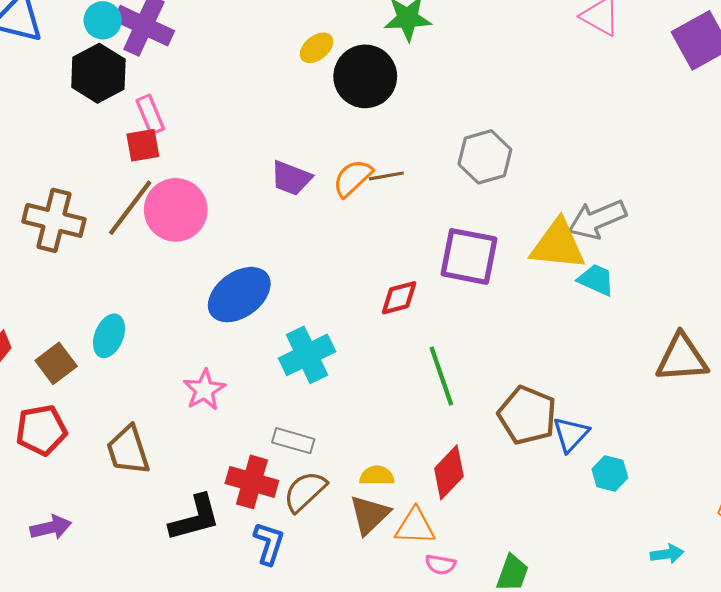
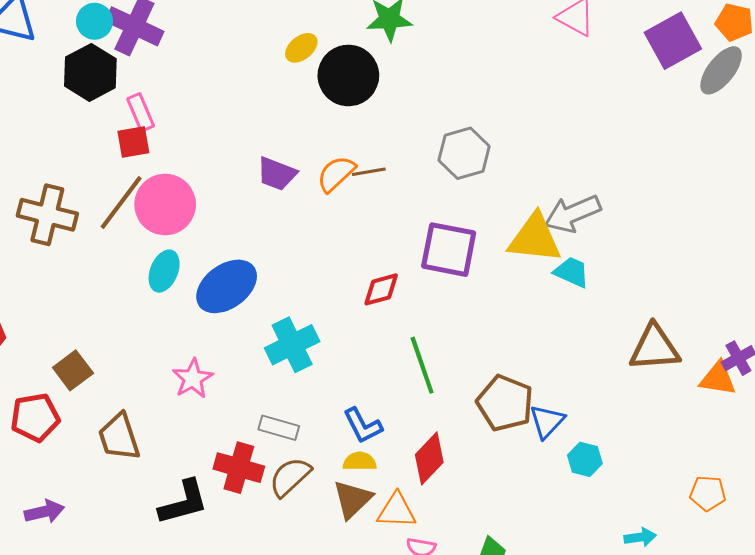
cyan ellipse: (109, 336) -> (164, 271), moved
brown square: (56, 363) -> (73, 370), moved
blue L-shape: (269, 543) -> (363, 426), moved, turned 135

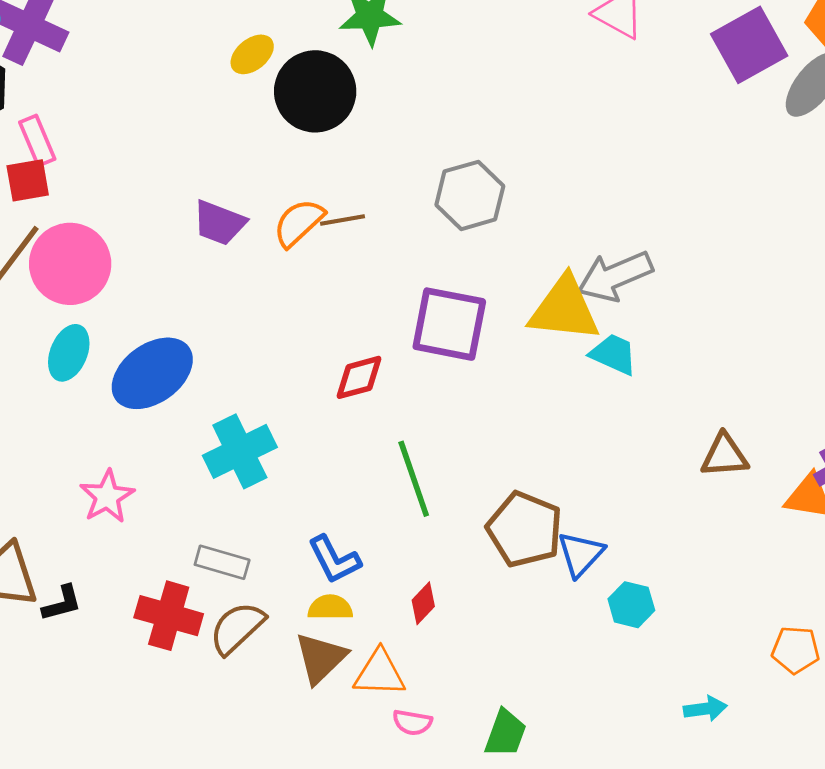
brown triangle: (654, 348) -> (724, 455), size x0.7
red diamond: (429, 458) -> (423, 603), size x0.6
black L-shape: (184, 502) -> (62, 603), moved, size x0.6

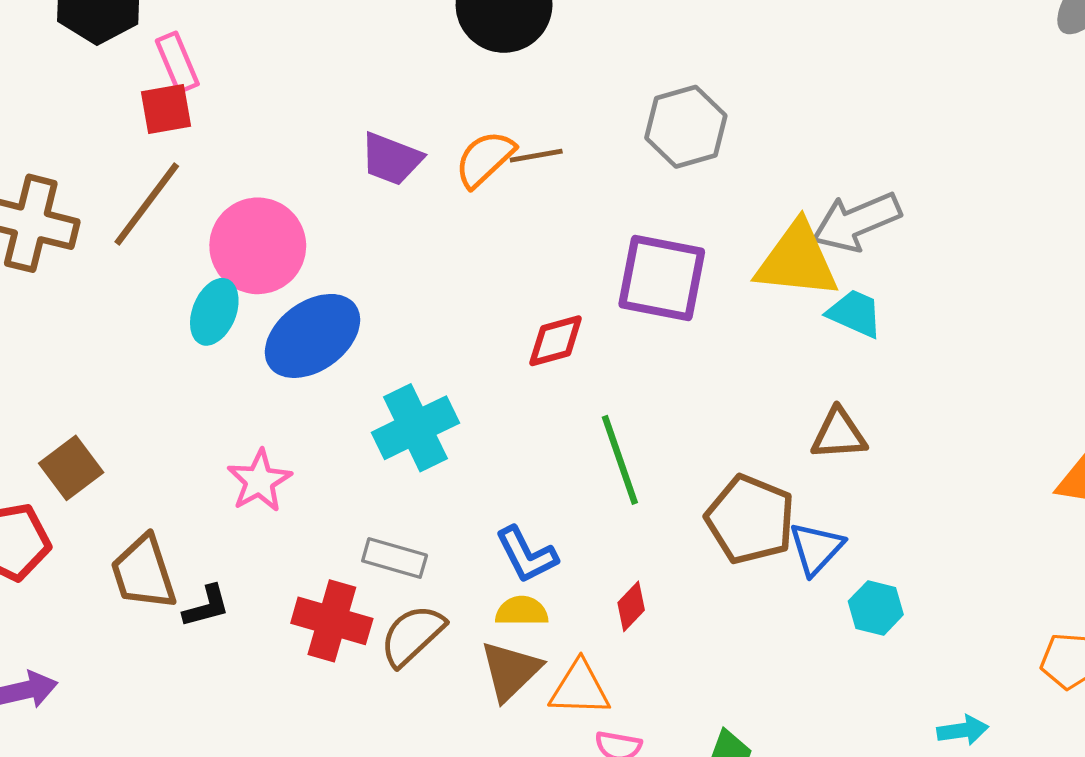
pink circle: (70, 264) -> (258, 246), moved
brown triangle: (724, 455) -> (839, 434), moved

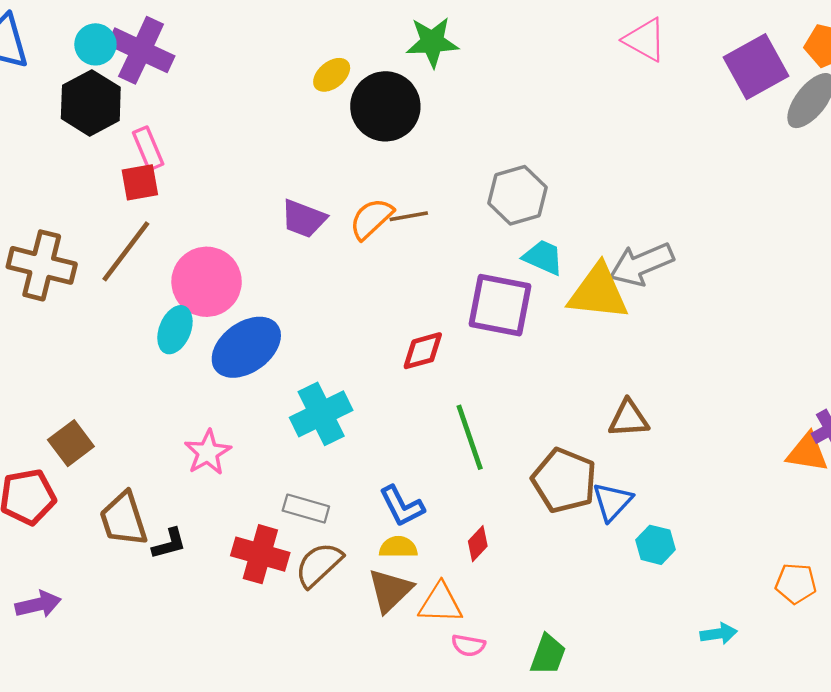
cyan trapezoid: (855, 313) -> (543, 257), moved

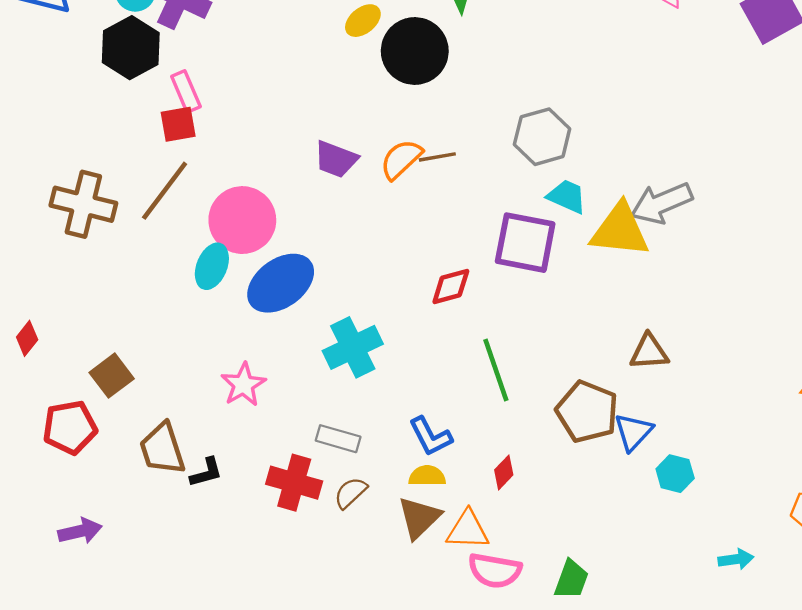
brown semicircle: (319, 565) -> (350, 493), size x0.7
pink semicircle: (468, 645) -> (495, 571), size x1.6

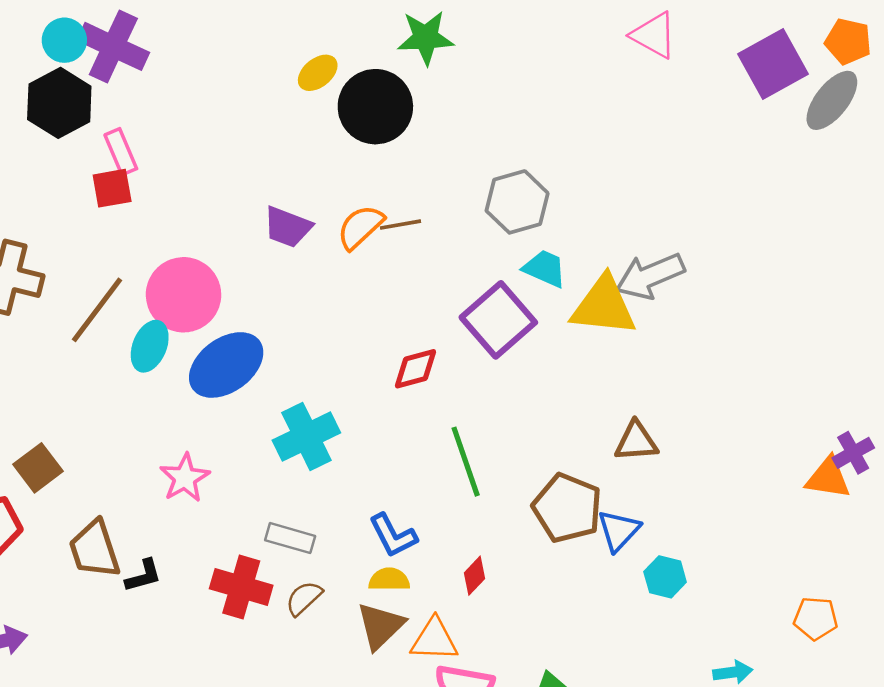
brown line: (165, 191) -> (97, 310), moved
purple square: (525, 243) -> (498, 320), turned 38

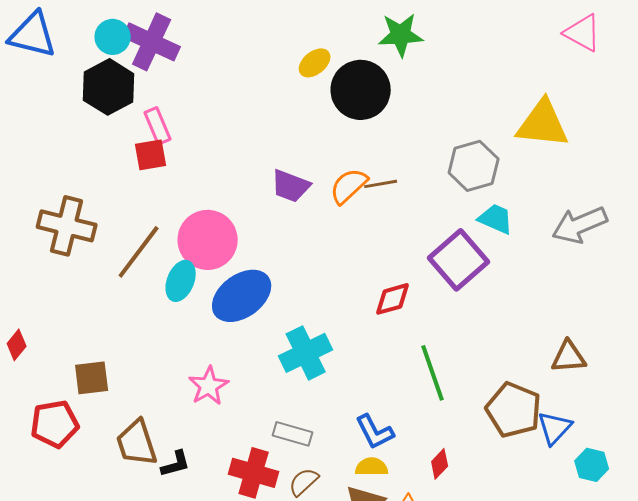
yellow triangle: (604, 306) -> (543, 124), moved
brown square: (38, 468) -> (92, 378), turned 30

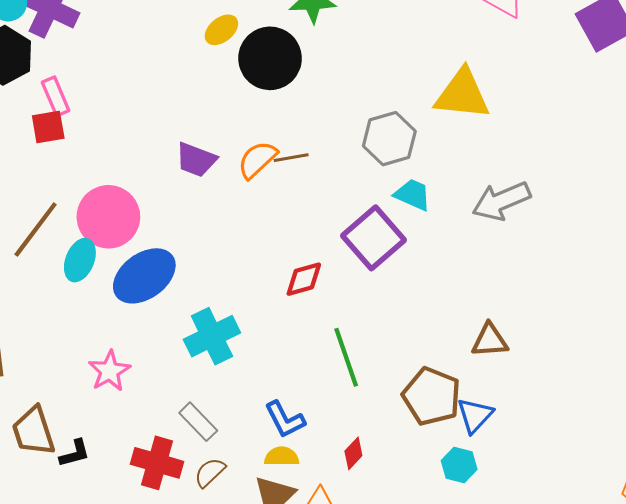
gray rectangle: (293, 434) -> (198, 422), turned 30
cyan hexagon: (592, 465) -> (459, 465), moved

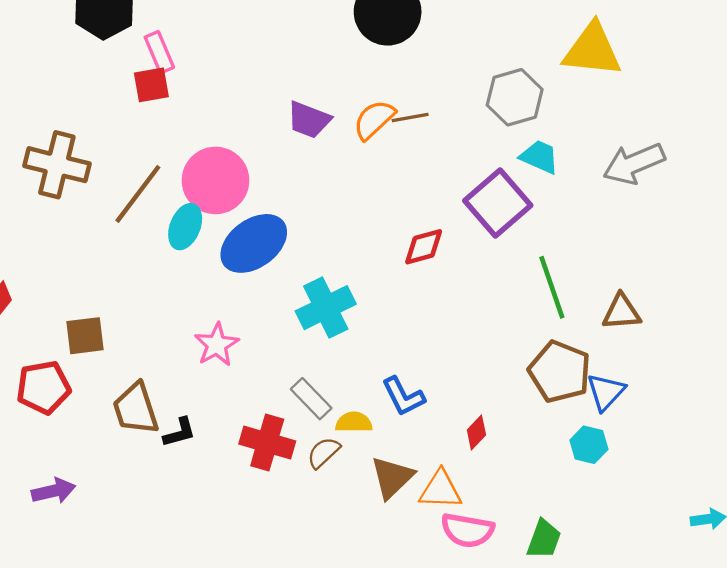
green line: (346, 357) -> (552, 287), moved
yellow semicircle: (282, 457) -> (354, 422), moved

